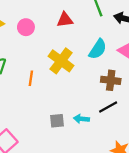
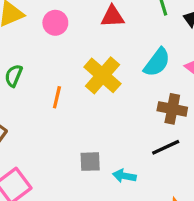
cyan arrow: (81, 119) -> (124, 176), moved

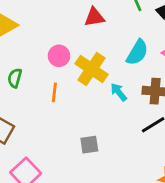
pink circle: (55, 23) -> (59, 56), moved
cyan arrow: (124, 176) -> (119, 92), moved, turned 48

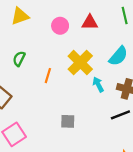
pink circle: (59, 56) -> (60, 26), moved

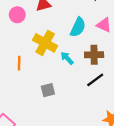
gray square: (68, 121) -> (48, 90), moved

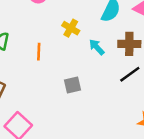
yellow cross: (45, 43) -> (71, 28), size x0.6

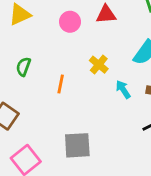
gray square: (72, 85) -> (77, 145), moved, size x1.5

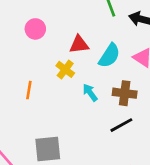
red triangle: (106, 14) -> (79, 44), moved

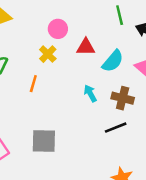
pink circle: (35, 29) -> (58, 29), moved
yellow cross: (65, 69) -> (48, 54), moved

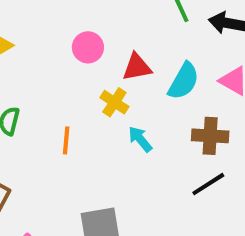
yellow cross: (48, 54) -> (114, 102), moved
cyan arrow: (90, 93) -> (140, 139), moved

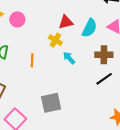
pink circle: (88, 47) -> (17, 19), moved

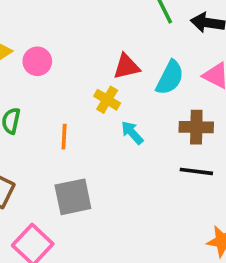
black line: (104, 79) -> (196, 171), turned 42
gray square: (51, 103) -> (73, 197), moved

